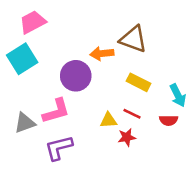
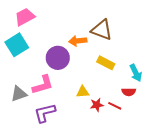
red line: (132, 114) -> (115, 106), moved

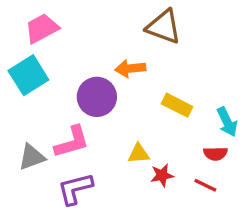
brown triangle: (102, 30) -> (164, 27), moved
red line: (115, 106) -> (205, 185), moved

